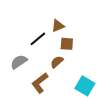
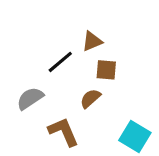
brown L-shape: (40, 83) -> (63, 132), turned 105

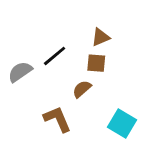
brown triangle: (92, 41) -> (101, 37), moved
gray semicircle: (30, 98) -> (20, 72), moved

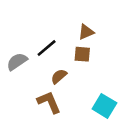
brown semicircle: (82, 89) -> (59, 76), moved

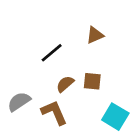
brown square: (82, 54) -> (92, 81), moved
gray semicircle: (17, 62) -> (19, 102), moved

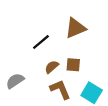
brown triangle: (95, 35) -> (75, 28), size x1.5
brown L-shape: (54, 112) -> (60, 90), moved

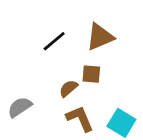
black line: (41, 42) -> (54, 41), moved
brown square: (73, 65) -> (91, 74), moved

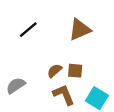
black line: (54, 41) -> (28, 30), moved
brown square: (91, 74) -> (75, 71), moved

